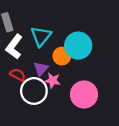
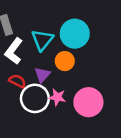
cyan circle: (78, 46) -> (75, 34), moved
pink star: (53, 80) -> (57, 97), moved

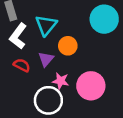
cyan circle: (75, 34) -> (104, 19), moved
white circle: (35, 98) -> (48, 100), moved

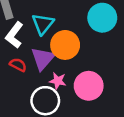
orange circle: (68, 46) -> (65, 45), size x1.5
purple triangle: (46, 59) -> (43, 59), size x1.5

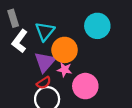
red semicircle: (18, 65) -> (44, 83), moved, turned 120
pink star: (58, 81) -> (65, 70), moved

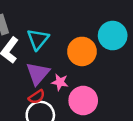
cyan circle: (97, 26) -> (113, 36), moved
orange circle: (65, 50) -> (82, 51), moved

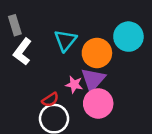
cyan triangle: (38, 39) -> (65, 40), moved
purple triangle: (38, 74) -> (93, 79), moved

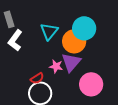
cyan circle: (128, 37) -> (84, 28), moved
pink circle: (98, 103) -> (91, 84), moved

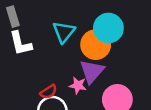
white L-shape: (15, 40) -> (20, 43), turned -50
pink star: (56, 66) -> (78, 85), moved

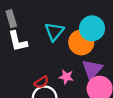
purple triangle: (92, 71) -> (92, 69), moved

